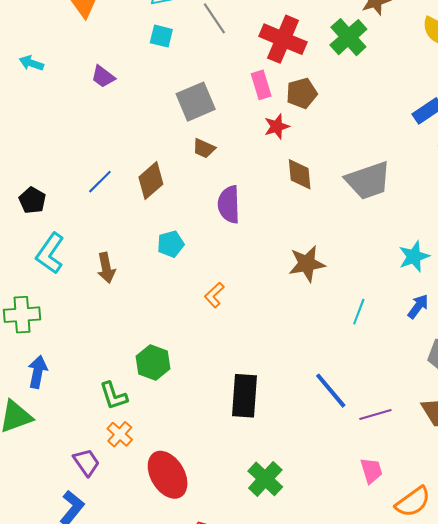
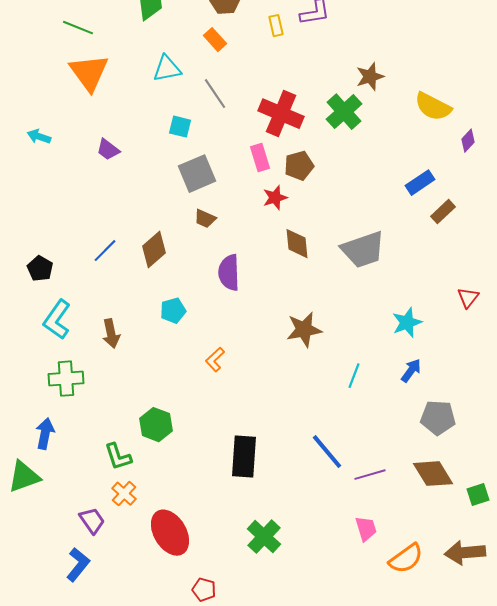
cyan square: (161, 36) -> (180, 127), moved
green cross: (22, 315) -> (66, 379), moved

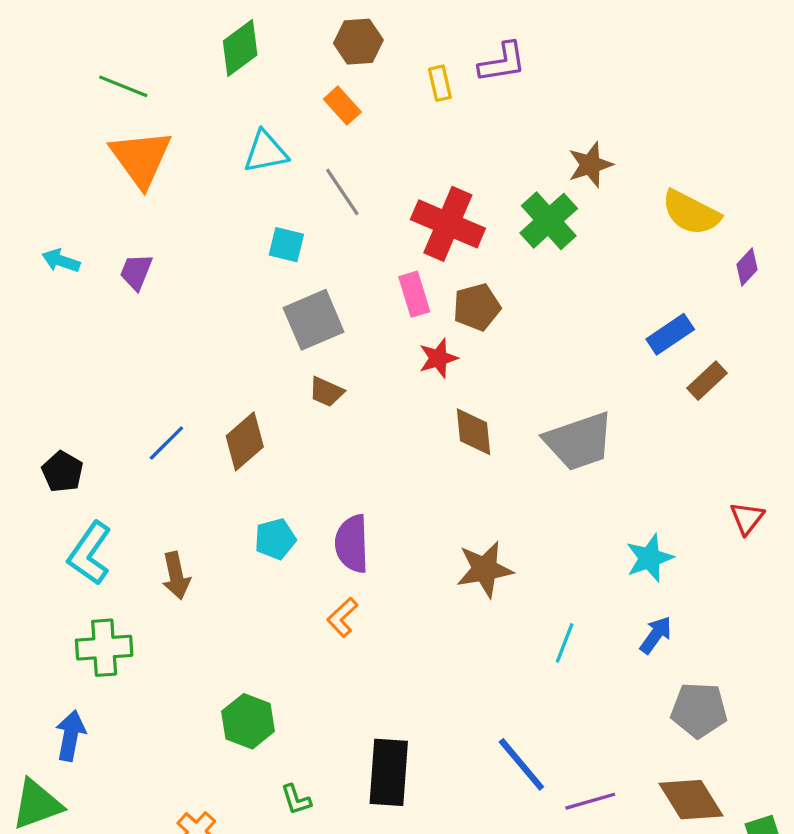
purple trapezoid: (108, 150) -> (136, 272), moved, turned 75
purple semicircle: (229, 273) -> (352, 544), moved
green L-shape: (118, 457) -> (296, 800), moved, size x0.7

